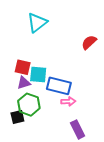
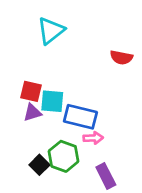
red semicircle: (89, 42) -> (121, 57), turned -126
green hexagon: (29, 105) -> (63, 156), moved
black square: (17, 117) -> (39, 165), moved, turned -32

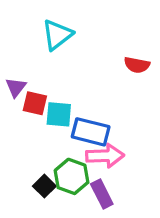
purple triangle: (32, 113) -> (16, 87), moved, turned -36
pink arrow: (93, 138) -> (105, 156), size x1.6
purple rectangle: (106, 176) -> (102, 194), moved

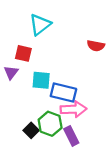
purple triangle: (16, 87) -> (11, 72), moved
red square: (35, 103) -> (23, 53), moved

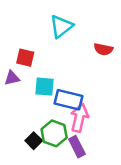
cyan triangle: (40, 25) -> (61, 26), moved
purple triangle: (11, 72) -> (12, 78), turned 40
pink arrow: (73, 109) -> (79, 118), turned -75

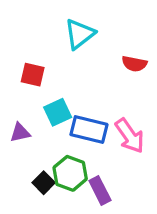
purple triangle: (12, 78) -> (20, 133), moved
cyan square: (44, 87) -> (58, 112), turned -30
pink arrow: (79, 118) -> (130, 136), moved, turned 132

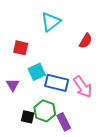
red semicircle: (134, 64) -> (86, 41), turned -70
purple triangle: (20, 133) -> (13, 85), turned -48
black square: (44, 183) -> (28, 117), turned -32

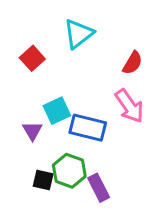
red square: (21, 48) -> (32, 58), moved, turned 35
purple triangle: (13, 85) -> (32, 131), moved
pink arrow: (83, 87) -> (129, 106), moved

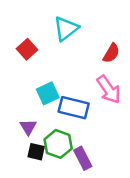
purple triangle: (32, 131) -> (28, 127), moved

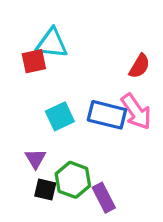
cyan triangle: (66, 28) -> (52, 43), moved, turned 44
red square: (27, 49) -> (34, 61), turned 30
blue rectangle: (74, 108) -> (107, 115), moved

